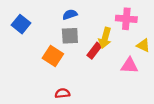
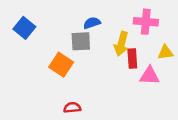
blue semicircle: (70, 15) -> (92, 23), moved
yellow triangle: (143, 45) -> (165, 52), turned -32
red rectangle: (94, 51) -> (132, 59), moved, turned -42

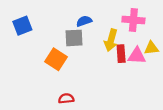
blue square: (24, 28) -> (22, 26), turned 30
pink triangle: (150, 76) -> (137, 56), moved

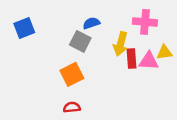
gray square: (74, 38) -> (80, 41), turned 30
orange square: (56, 59) -> (72, 74), moved, turned 30

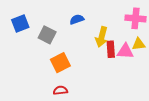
pink cross: (145, 22) -> (136, 18), moved
gray square: (80, 41) -> (47, 35), moved

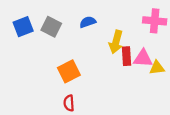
gray square: (47, 35) -> (51, 27), moved
yellow triangle: (139, 44) -> (157, 68), moved
red semicircle: (60, 90) -> (69, 103), turned -88

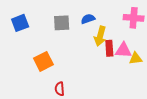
blue semicircle: (88, 22) -> (88, 19), moved
gray square: (51, 27) -> (62, 23), moved, turned -30
orange square: (69, 71) -> (43, 61), moved

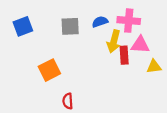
pink cross: (134, 18) -> (129, 21), moved
pink triangle: (123, 50) -> (140, 45), moved

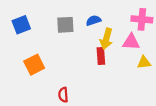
pink cross: (129, 21) -> (142, 19), moved
red rectangle: (124, 55) -> (101, 56), moved
orange square: (49, 70) -> (34, 65), moved

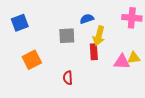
gray square: (65, 25) -> (67, 36), moved
pink triangle: (131, 42) -> (122, 62), moved
red semicircle: (63, 95) -> (68, 78), moved

